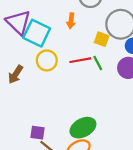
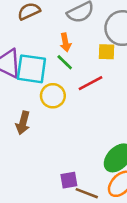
green line: (98, 63) -> (65, 62), moved

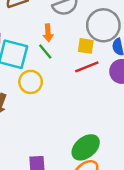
red line: (90, 83) -> (87, 67), moved

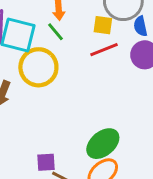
yellow circle: (31, 82) -> (38, 67), size x1.4

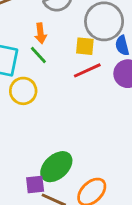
yellow circle: (38, 67) -> (23, 91), size x0.7
green ellipse: (103, 144) -> (56, 167), moved

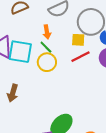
yellow circle: (23, 91) -> (47, 62), moved

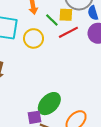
green line: (46, 47) -> (52, 20), moved

